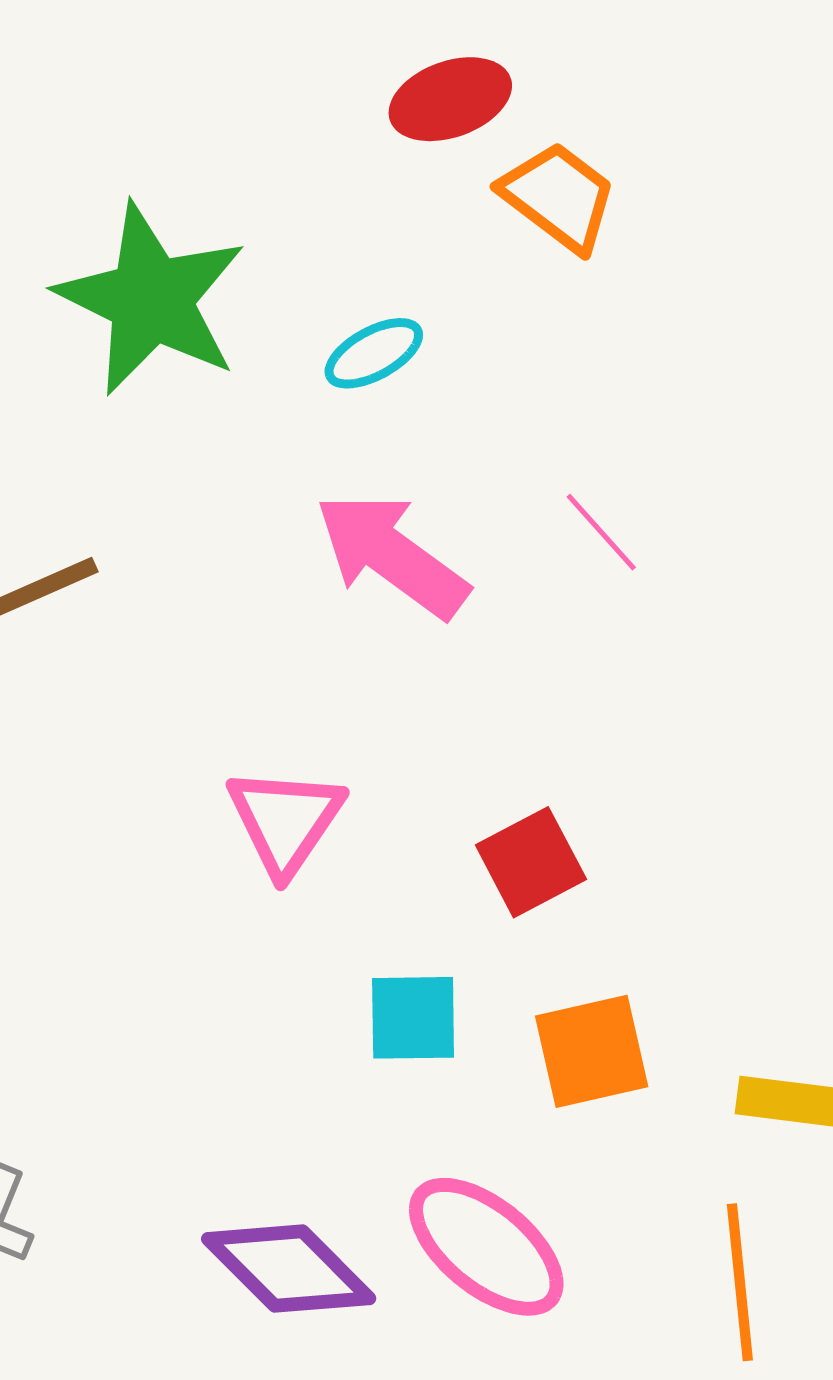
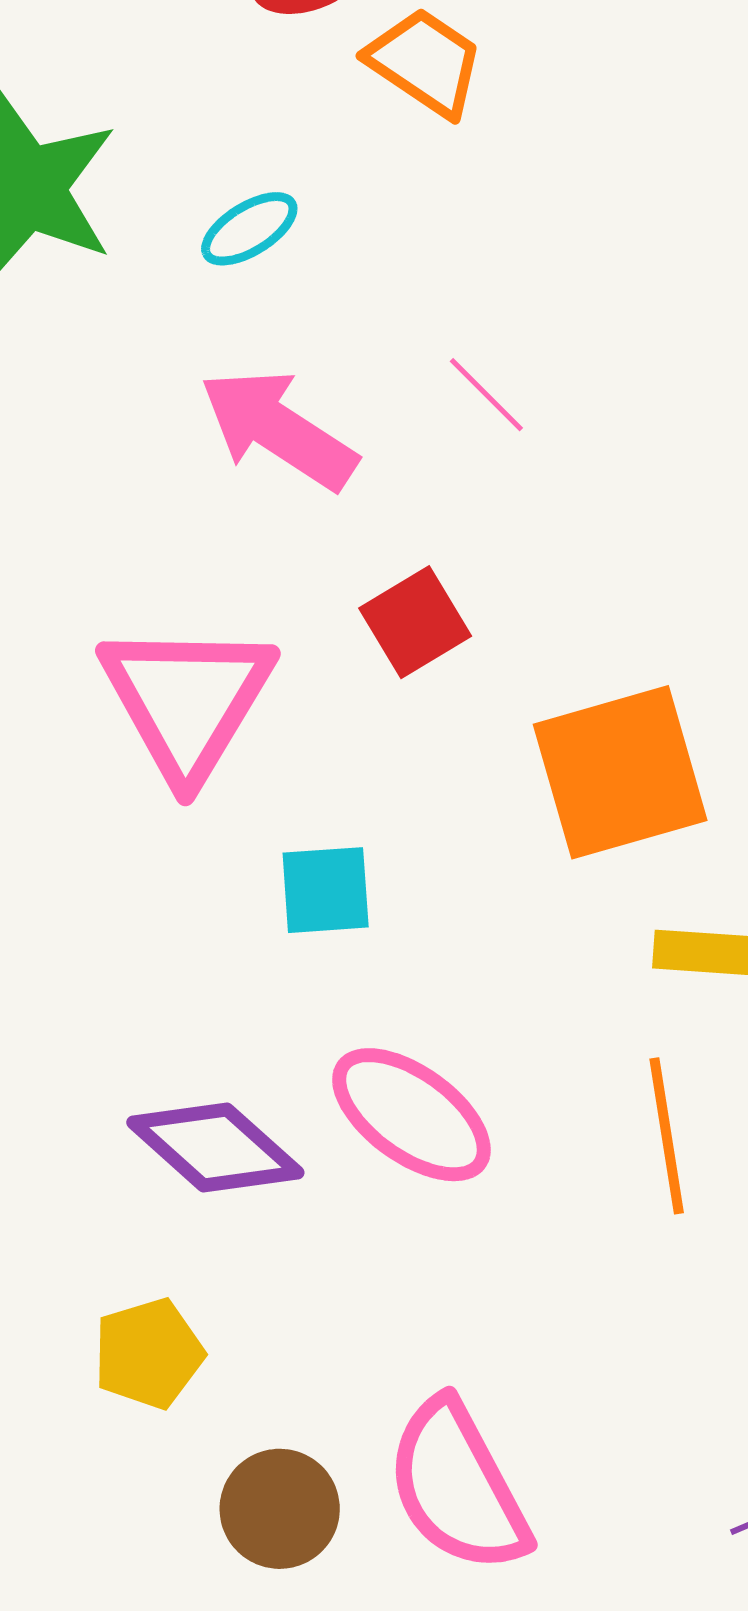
pink triangle: (285, 821) -> (187, 700), size x1.5
red square: (531, 862) -> (415, 622), moved
orange square: (592, 1051) -> (620, 772), moved, size x1.5

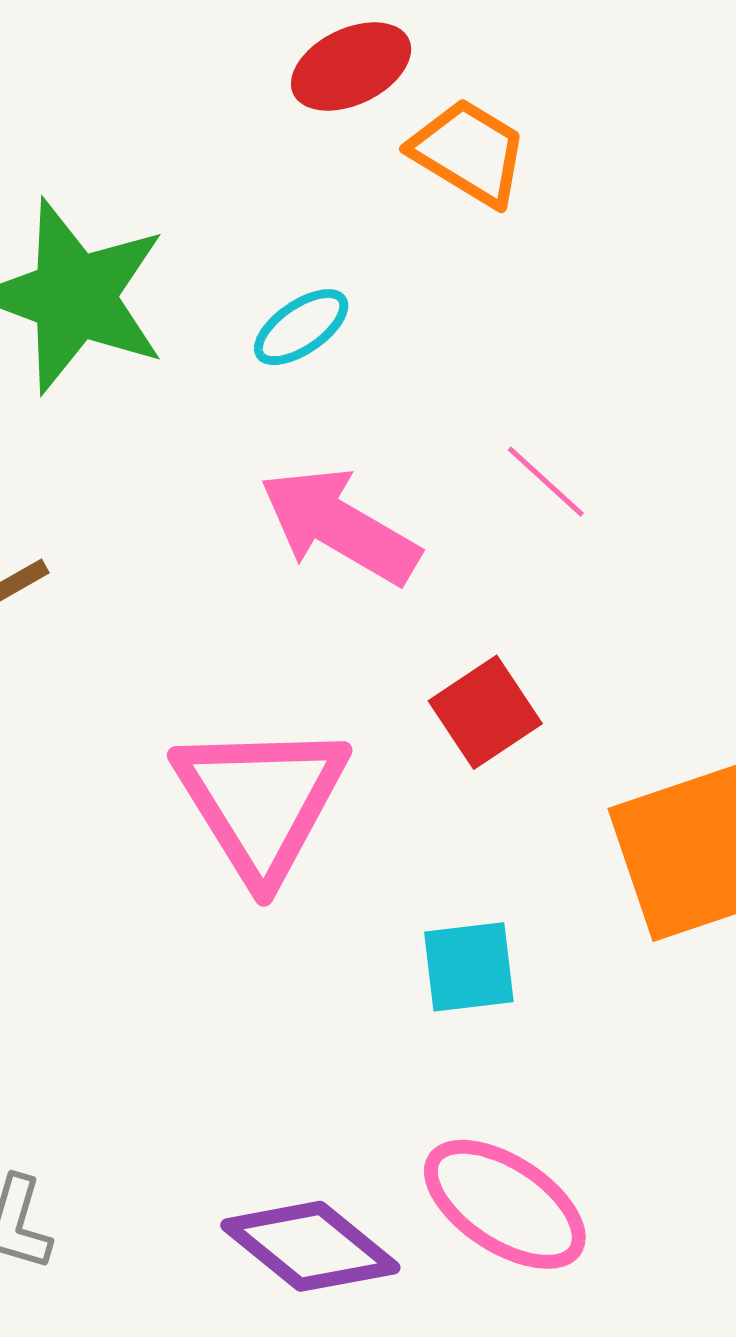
cyan square: (326, 890) -> (469, 967), moved

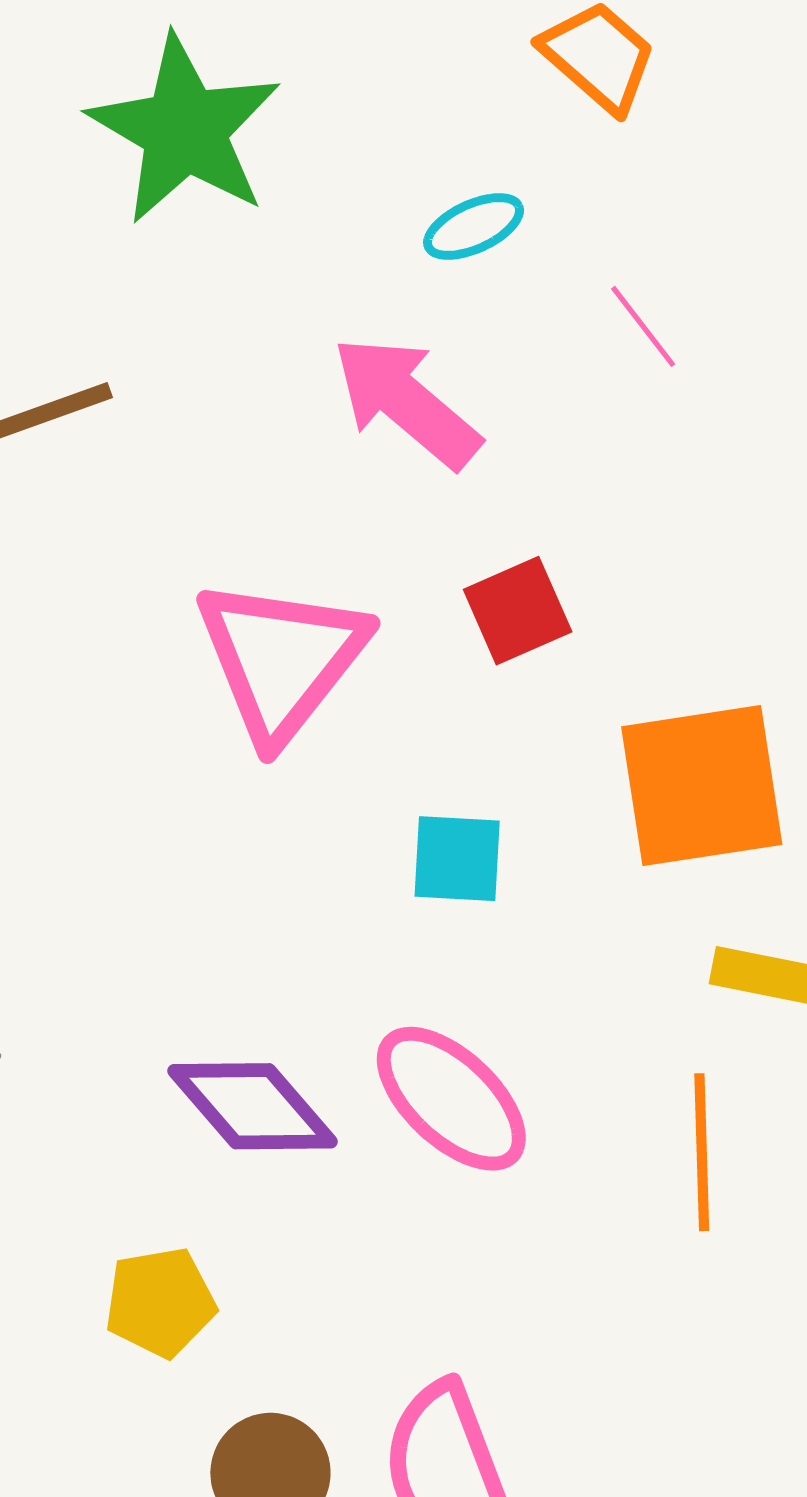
cyan ellipse: (301, 327) -> (474, 227), moved
pink line: (546, 482) -> (643, 326), moved

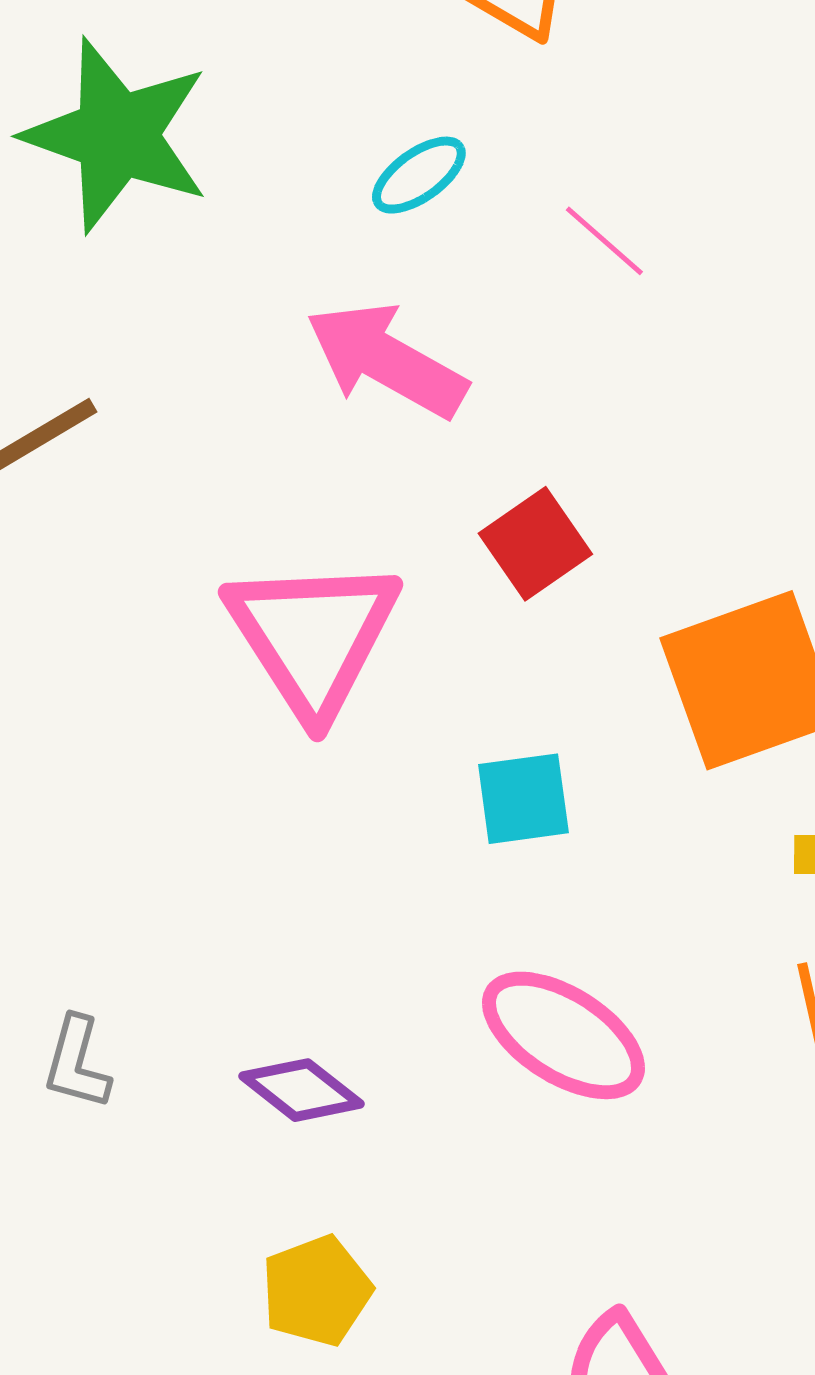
purple diamond: (253, 1106) -> (301, 1090), moved, size x0.7

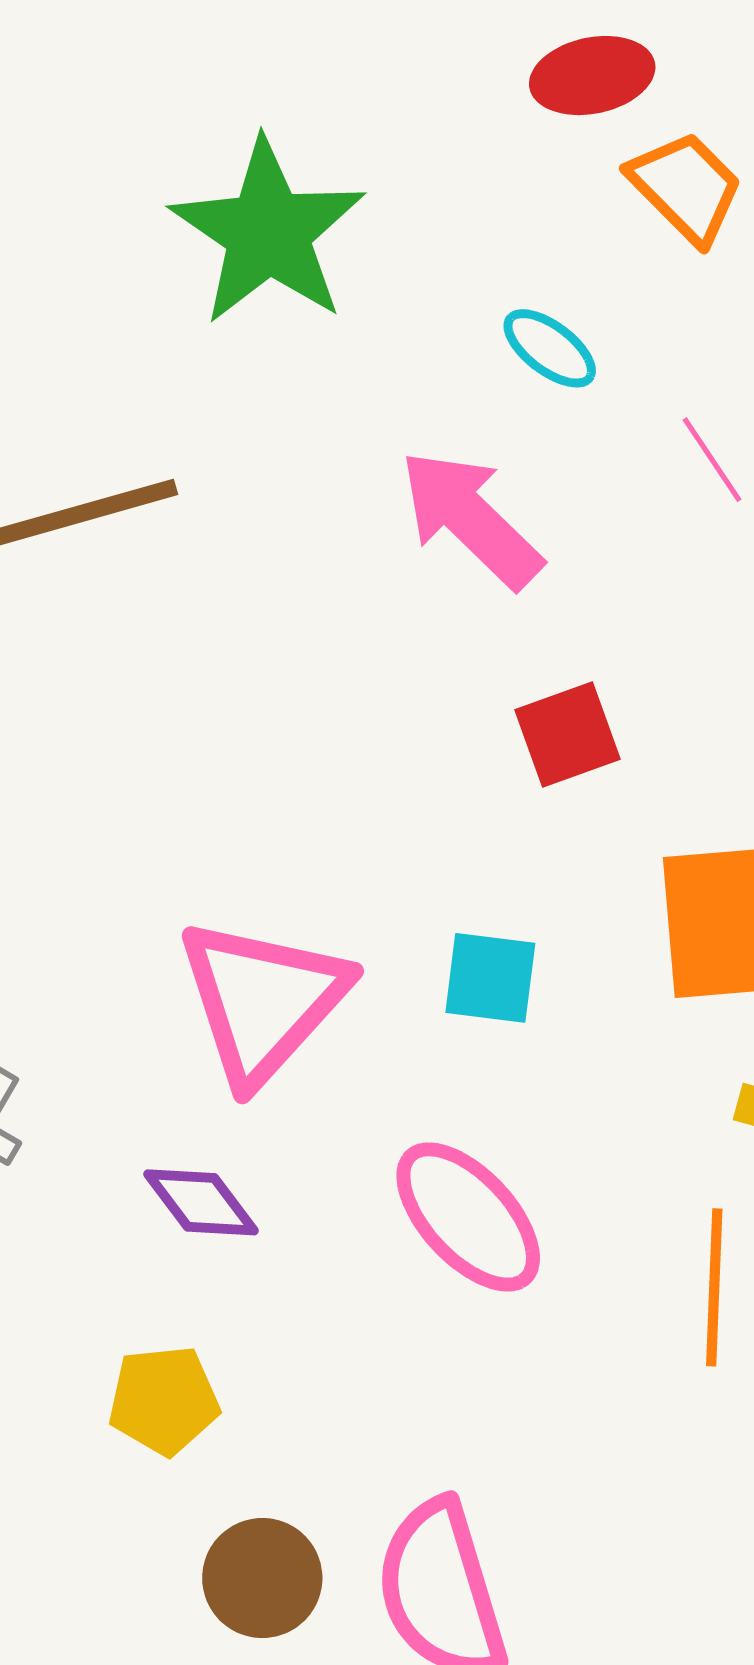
cyan ellipse: (419, 175) -> (550, 348), turned 58
pink triangle: (313, 636) -> (263, 1001), moved

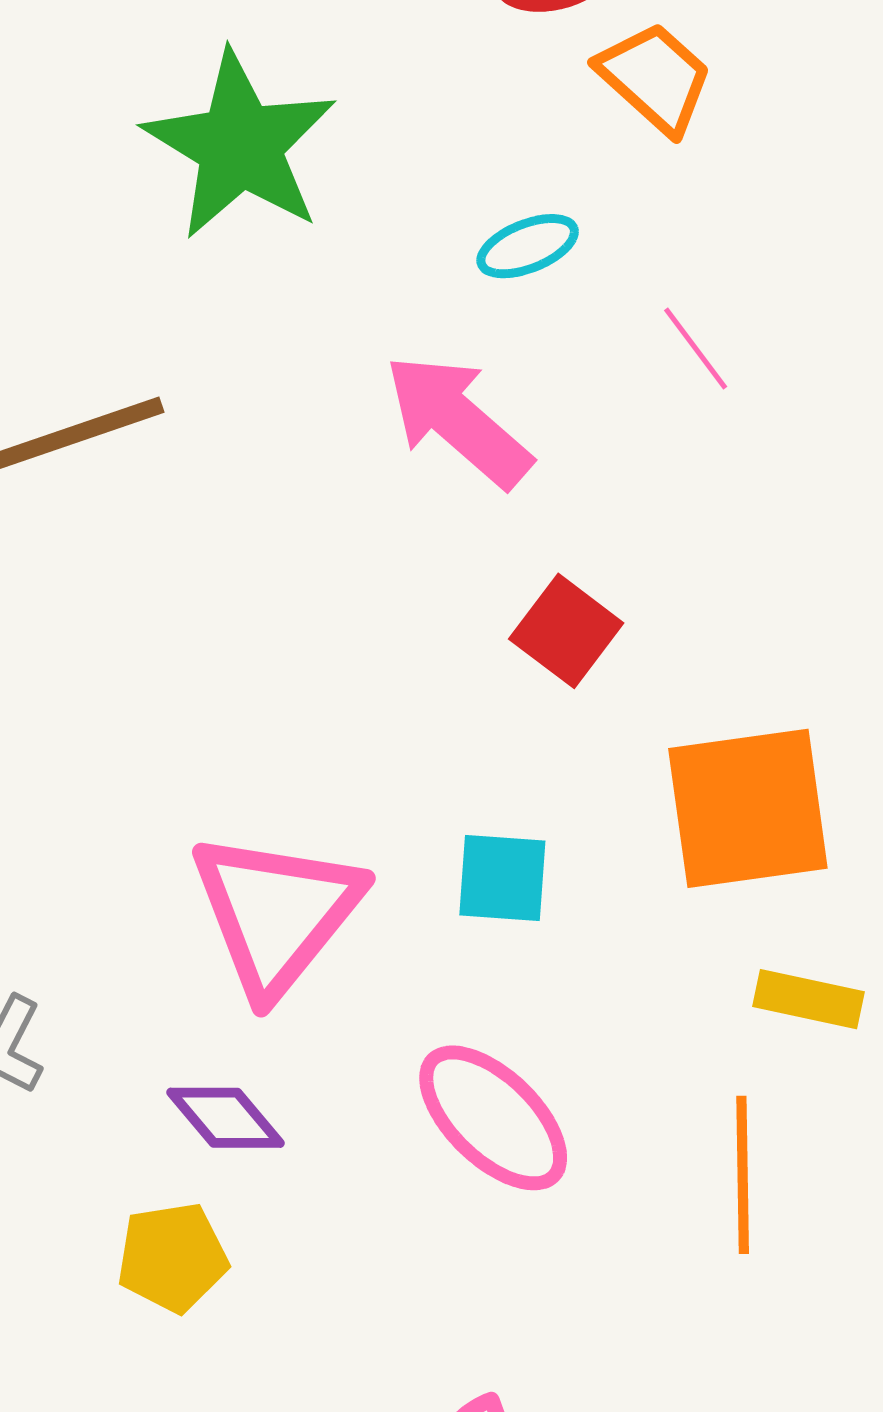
cyan ellipse: (550, 348) -> (528, 246), turned -56
red square: (567, 735) -> (566, 631), turned -30
yellow pentagon: (164, 1400) -> (172, 1257), moved

